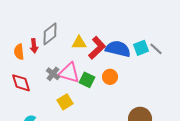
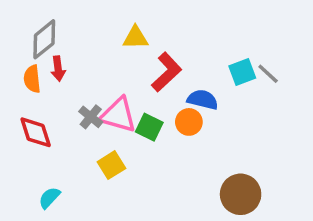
gray diamond: (50, 34) -> (44, 39), moved
yellow triangle: (79, 43) -> (136, 38), moved
blue semicircle: (118, 49) -> (203, 100), moved, size x0.7

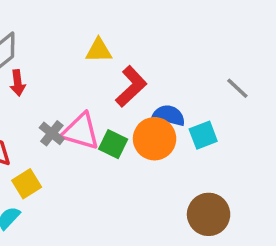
cyan square: (242, 72) -> (203, 135), moved
orange circle: (189, 122) -> (155, 139), size x1.5
yellow square: (111, 165) -> (27, 184), moved

